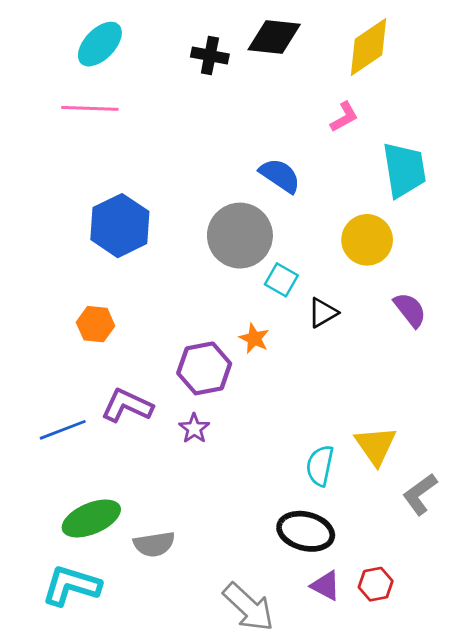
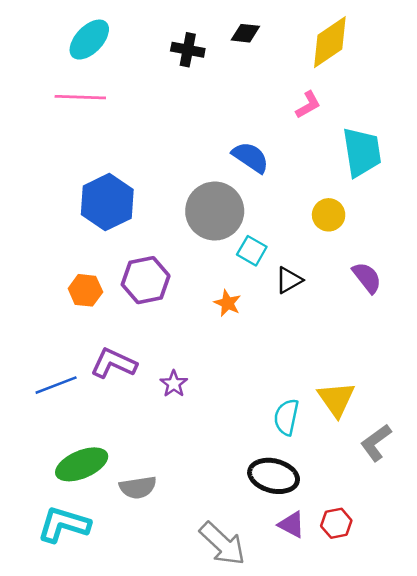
black diamond: (274, 37) -> (245, 33), size x0.6
yellow circle: (367, 240) -> (329, 215), size x0.7
purple hexagon: (204, 368) -> (146, 280), moved

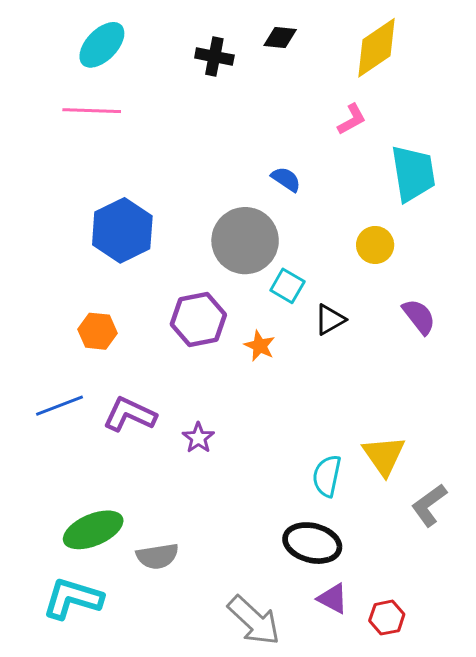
blue semicircle: (251, 157) -> (286, 179), size x0.7
purple hexagon: (146, 280) -> (198, 320), moved
blue line: (56, 385) -> (60, 406), moved
red hexagon: (336, 523) -> (387, 618), moved

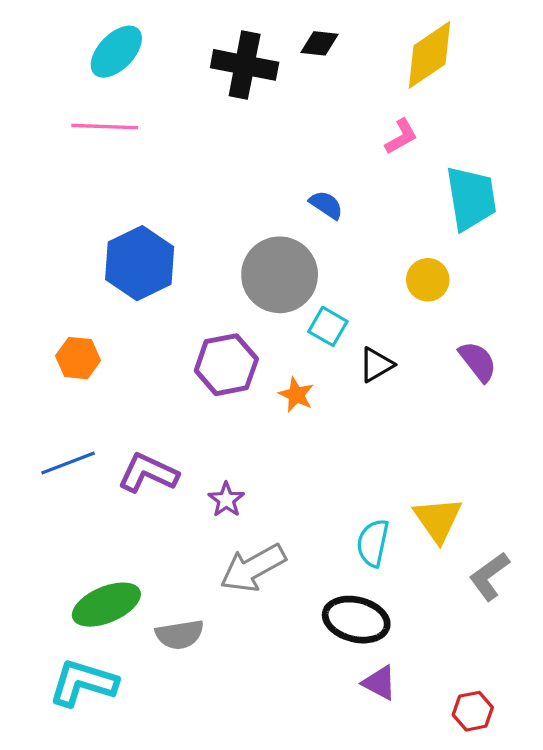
black cross: (214, 57) -> (245, 65), size x1.5
orange hexagon: (98, 331) -> (78, 358), moved
red hexagon: (387, 618) -> (473, 711), moved
gray arrow: (254, 620) -> (253, 568), moved, turned 108

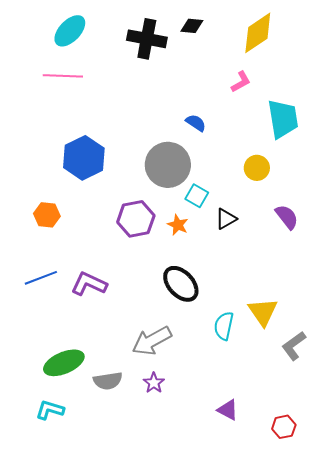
orange star: (296, 395) -> (178, 225), moved
purple star: (226, 500) -> (154, 383), moved
black ellipse: (356, 620) -> (181, 284), moved, turned 33
cyan L-shape: (83, 683) -> (50, 410), size x0.7

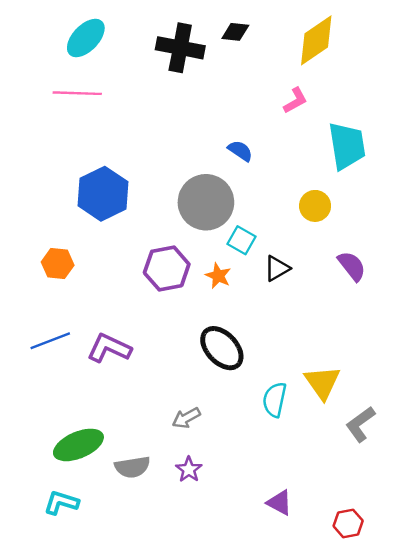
gray arrow: (152, 341) -> (186, 418), size x0.6

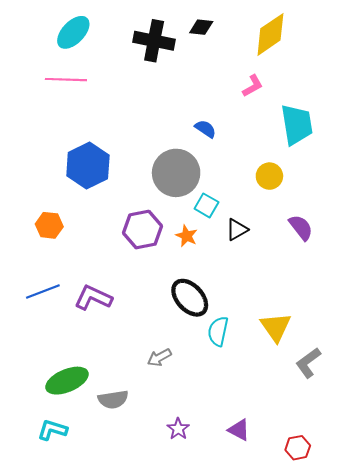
cyan semicircle: (275, 400) -> (218, 331), moved
purple star: (189, 469) -> (178, 429), moved

